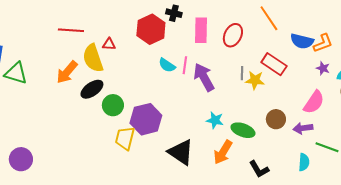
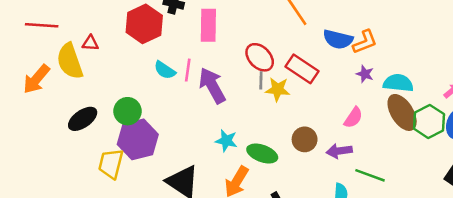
red ellipse: (233, 35) -> (260, 57), moved, turned -70
black ellipse: (92, 89) -> (83, 119), moved
pink semicircle: (314, 102) -> (353, 118), size x0.7
green circle: (113, 105) -> (128, 111), moved

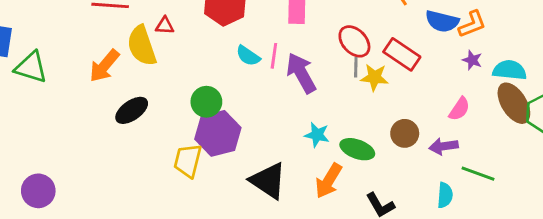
black ellipse: (83, 119) -> (132, 110), moved

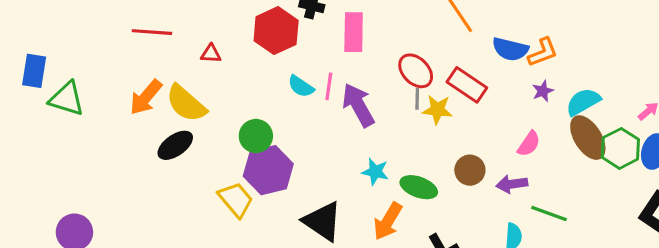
yellow semicircle: (142, 46) -> (186, 103), moved, turned -30
purple star: (472, 60) -> (543, 91), turned 30
cyan semicircle: (510, 70) -> (583, 102), turned -36
yellow trapezoid: (188, 161) -> (236, 200), turned 126

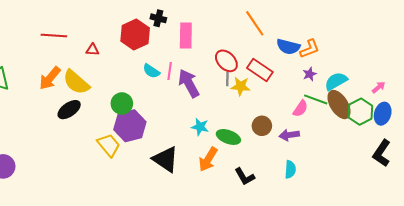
green line: (549, 214) -> (316, 99), moved

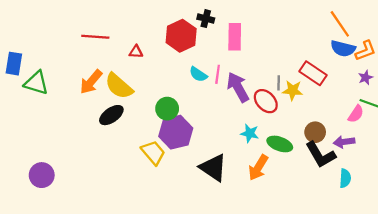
orange line: (255, 23) -> (340, 24), moved
red ellipse: (226, 61) -> (266, 101), moved
black L-shape: (245, 177) -> (320, 155), moved, size x1.4

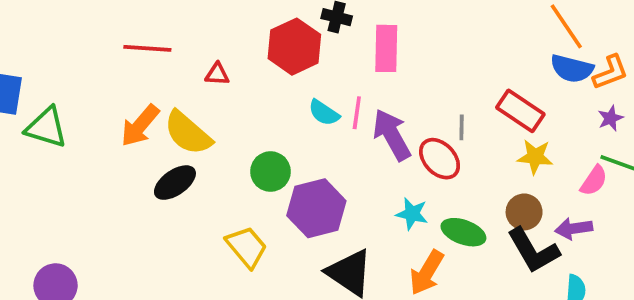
yellow star: (293, 90) -> (535, 157), moved
purple hexagon: (176, 132) -> (316, 208), moved

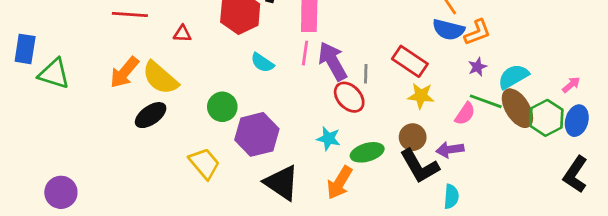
pink line: (357, 113) -> (305, 53), moved
purple arrow: (392, 135) -> (333, 61), moved
green ellipse: (463, 232) -> (367, 152), turned -36

